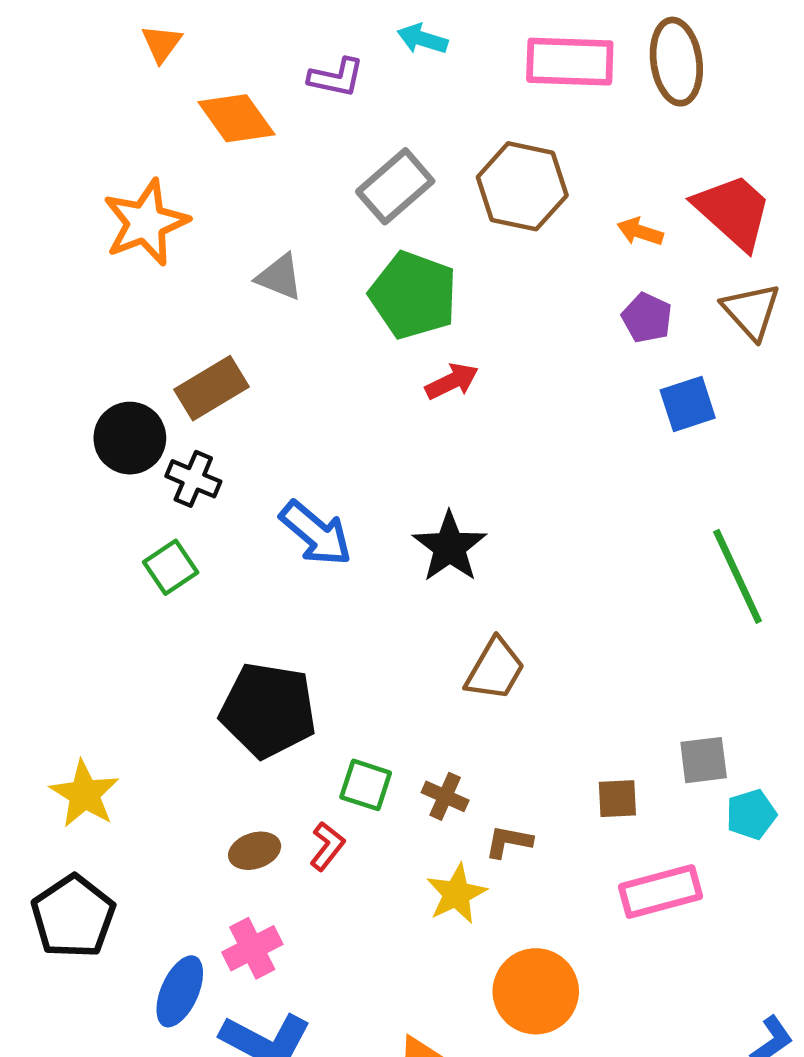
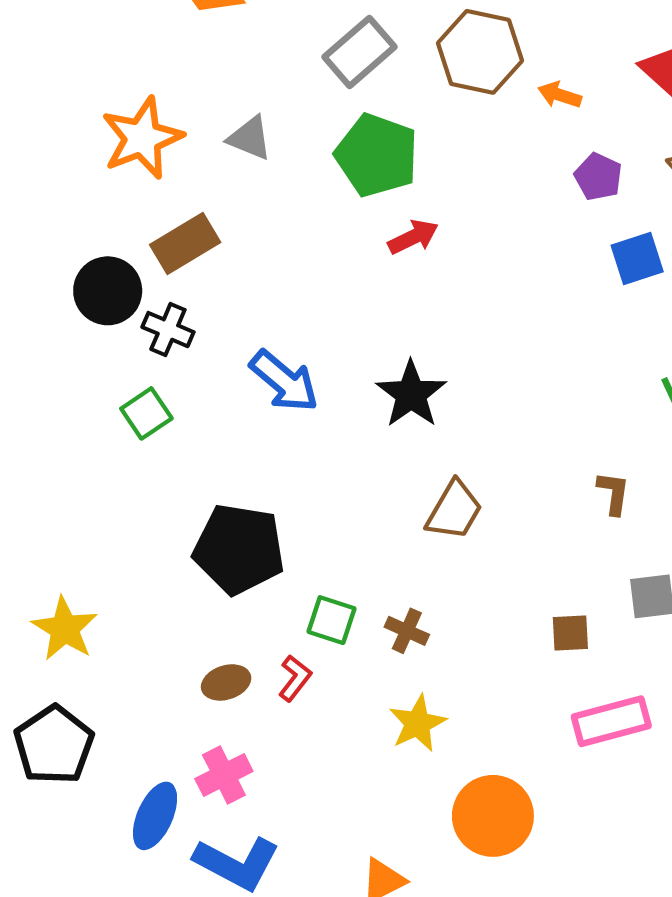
orange star: (146, 223) -> (142, 138), moved
orange arrow: (640, 232) -> (560, 95), moved
brown L-shape: (509, 842) -> (613, 493), moved, turned 87

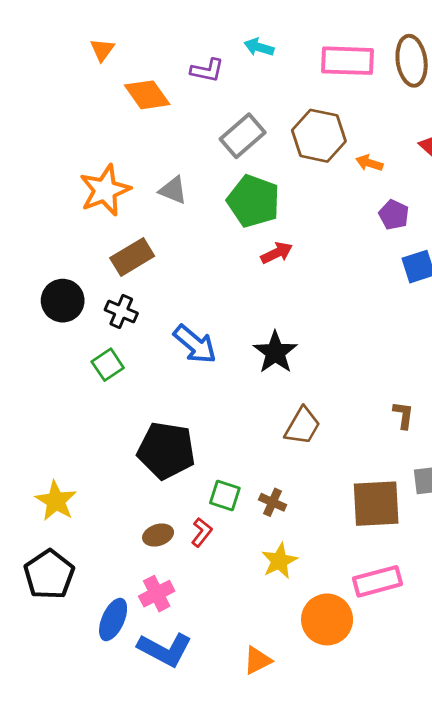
black circle: (108, 291) -> (63, 301), moved
brown square: (570, 633) -> (376, 504), size x2.0
pink rectangle: (611, 721) -> (377, 581), moved

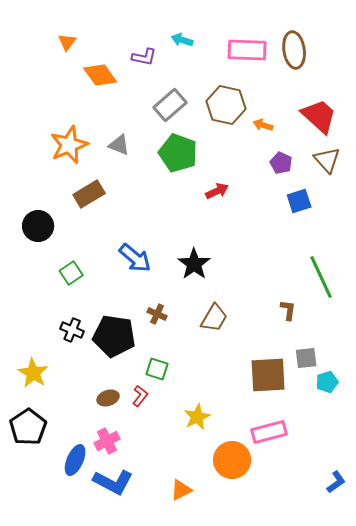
red arrow: (277, 253) -> (217, 191), moved
black cross: (121, 311) -> (72, 330), moved
brown cross: (273, 502) -> (157, 314), moved

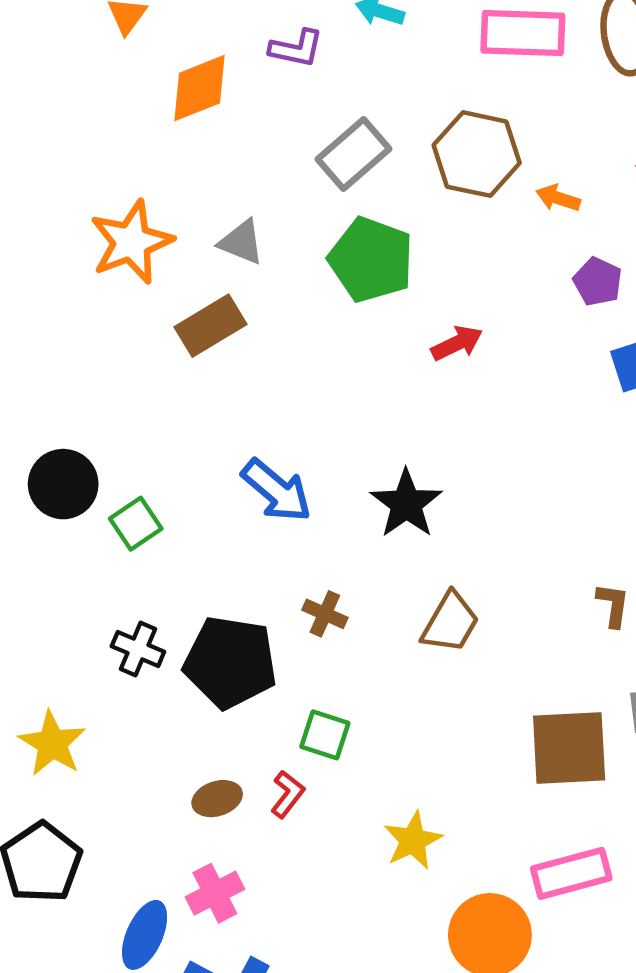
orange diamond: (100, 75) -> (200, 88), turned -76
brown rectangle: (89, 194) -> (211, 326), moved
black circle: (38, 226) -> (63, 484), moved

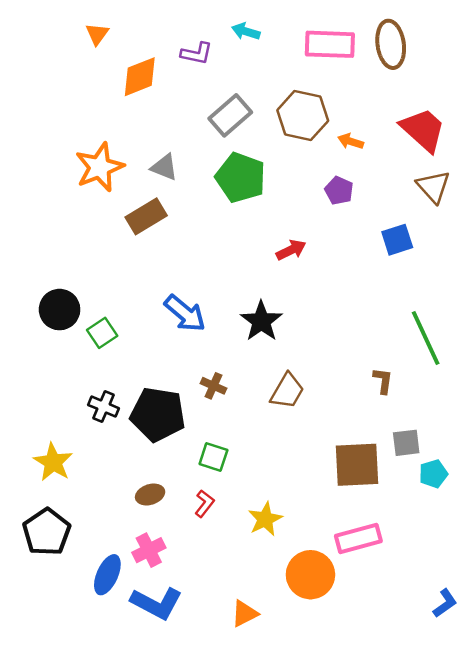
purple pentagon: (598, 282) -> (339, 191), moved
red arrow: (457, 343) -> (291, 250), moved
red L-shape: (288, 794) -> (204, 504), moved

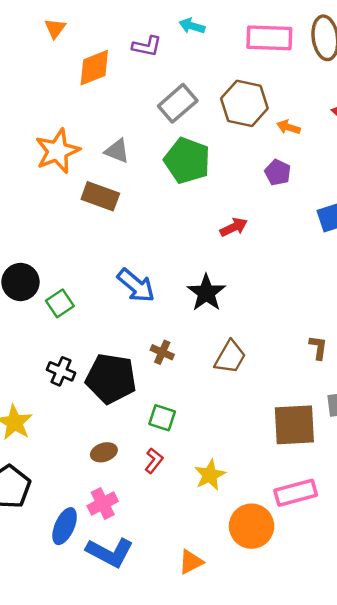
brown rectangle: (146, 216) -> (100, 196), turned 51

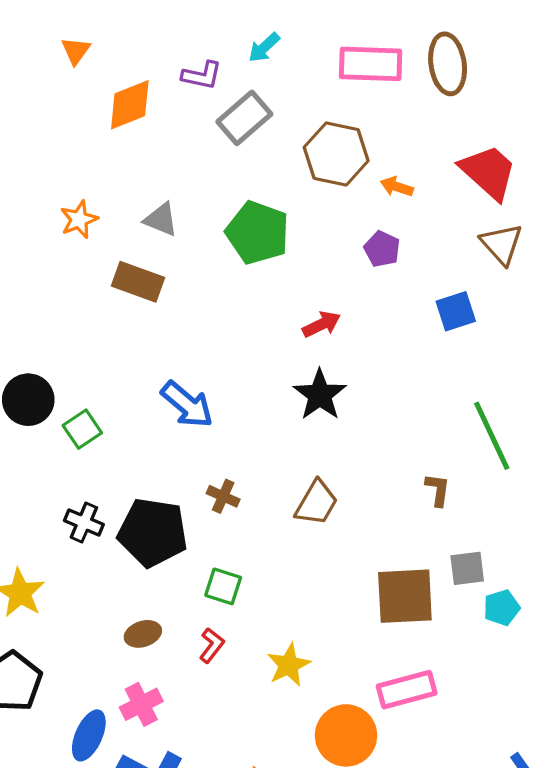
cyan arrow: (192, 26) -> (264, 47), turned -60
gray rectangle: (178, 103) -> (244, 118), moved
orange star: (57, 151) -> (79, 219), size x0.6
black star: (206, 293) -> (320, 395), moved

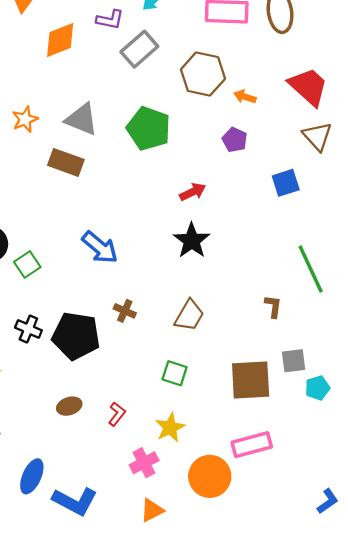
gray triangle: (161, 219) -> (82, 119), size x1.4
green square: (223, 586) -> (175, 373), moved
pink cross: (141, 704) -> (144, 463), moved

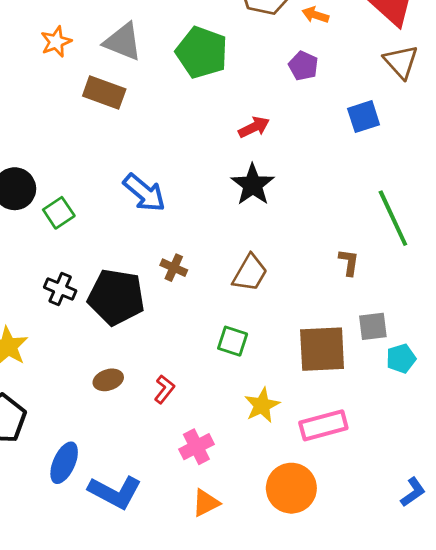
yellow star: (170, 428) -> (262, 405), moved
orange circle: (210, 476) -> (291, 488), moved

